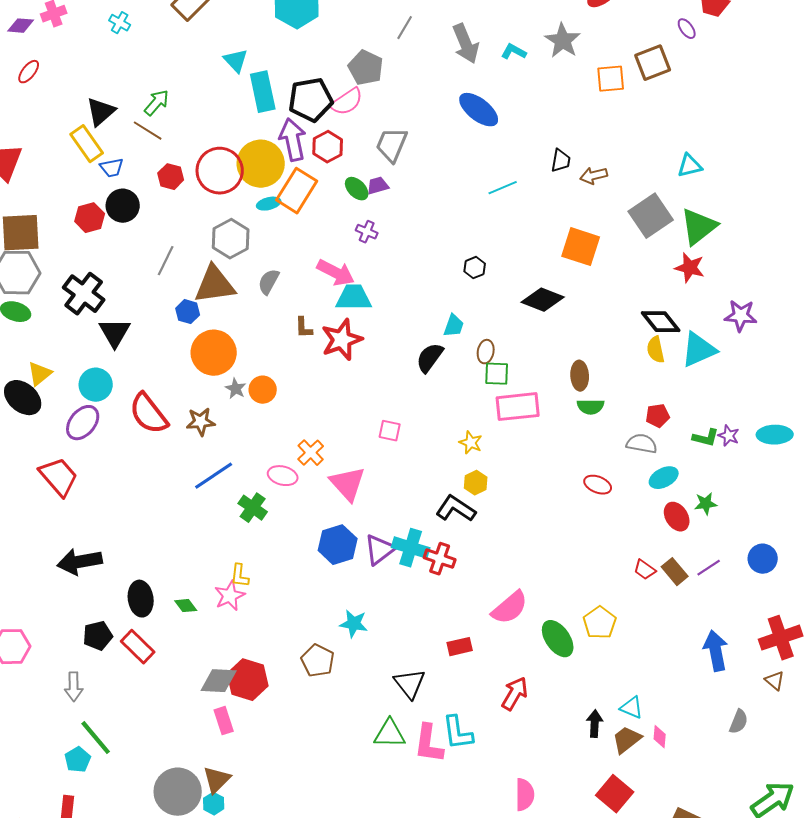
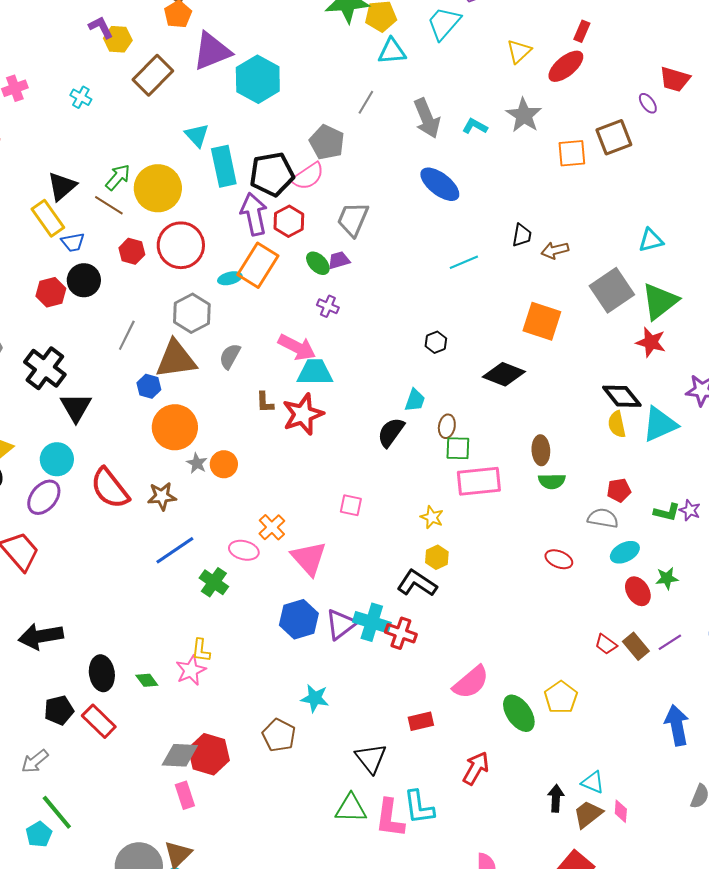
yellow circle: (261, 164) -> (158, 188), moved
gray arrow: (74, 687) -> (35, 761), turned 52

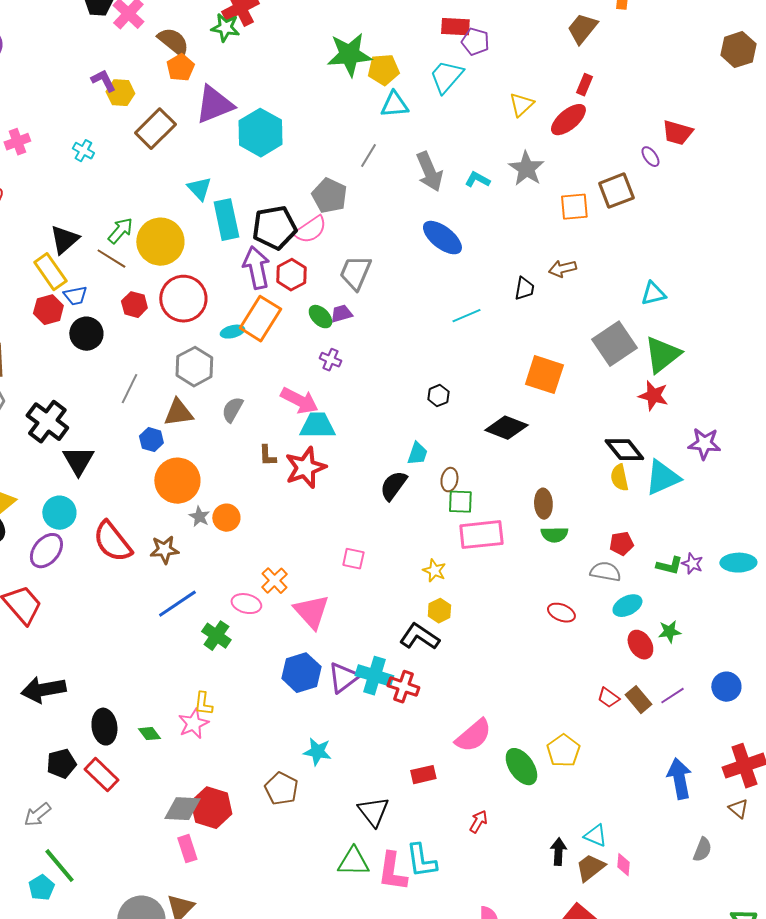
brown arrow: (555, 250) -> (562, 269), moved
red hexagon: (51, 292) -> (48, 310), moved
brown triangle: (176, 359) -> (178, 413), size x0.7
red arrow: (476, 768) -> (478, 822), size x0.7

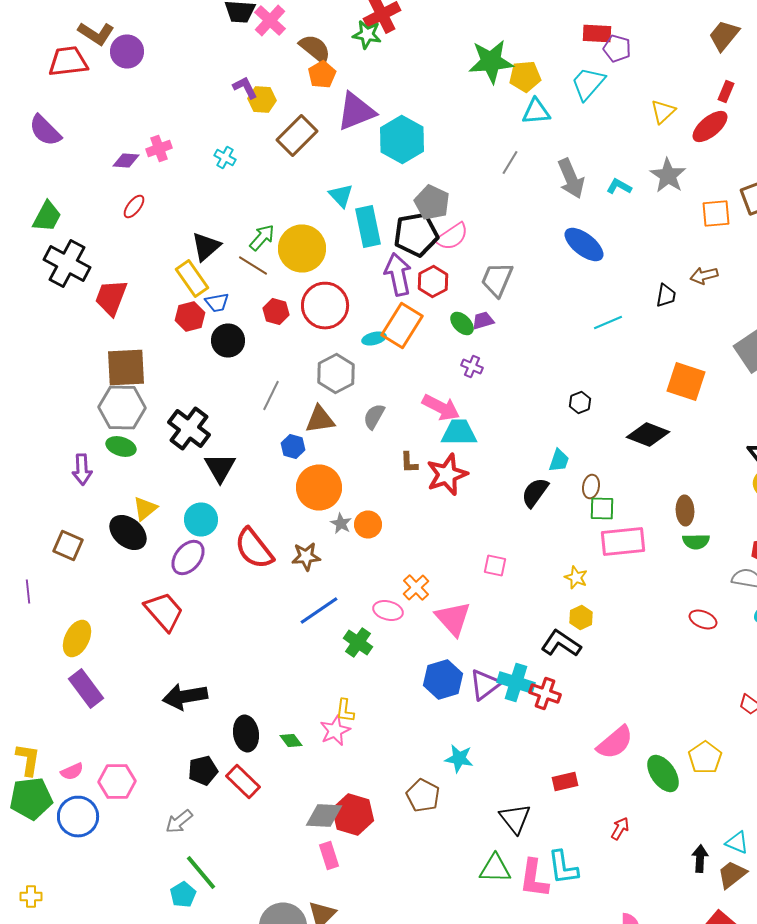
gray pentagon: (329, 196) -> (432, 202), moved

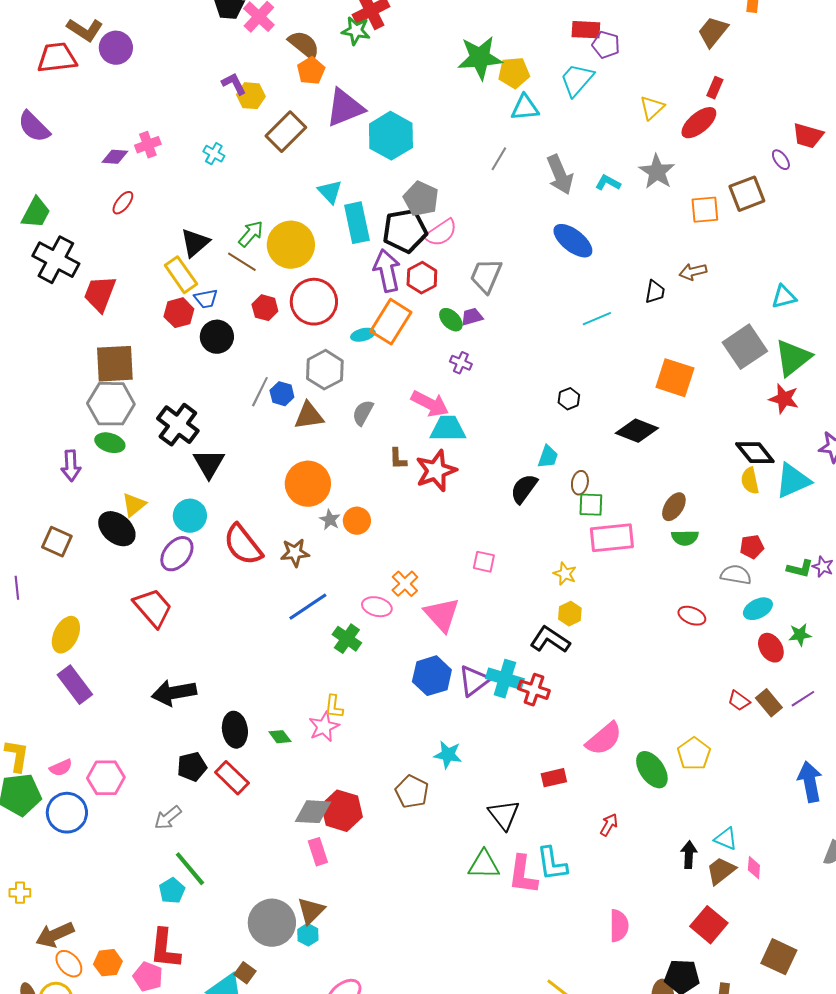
blue hexagon: (293, 446) -> (282, 394), moved
brown ellipse: (685, 510) -> (674, 507), turned 36

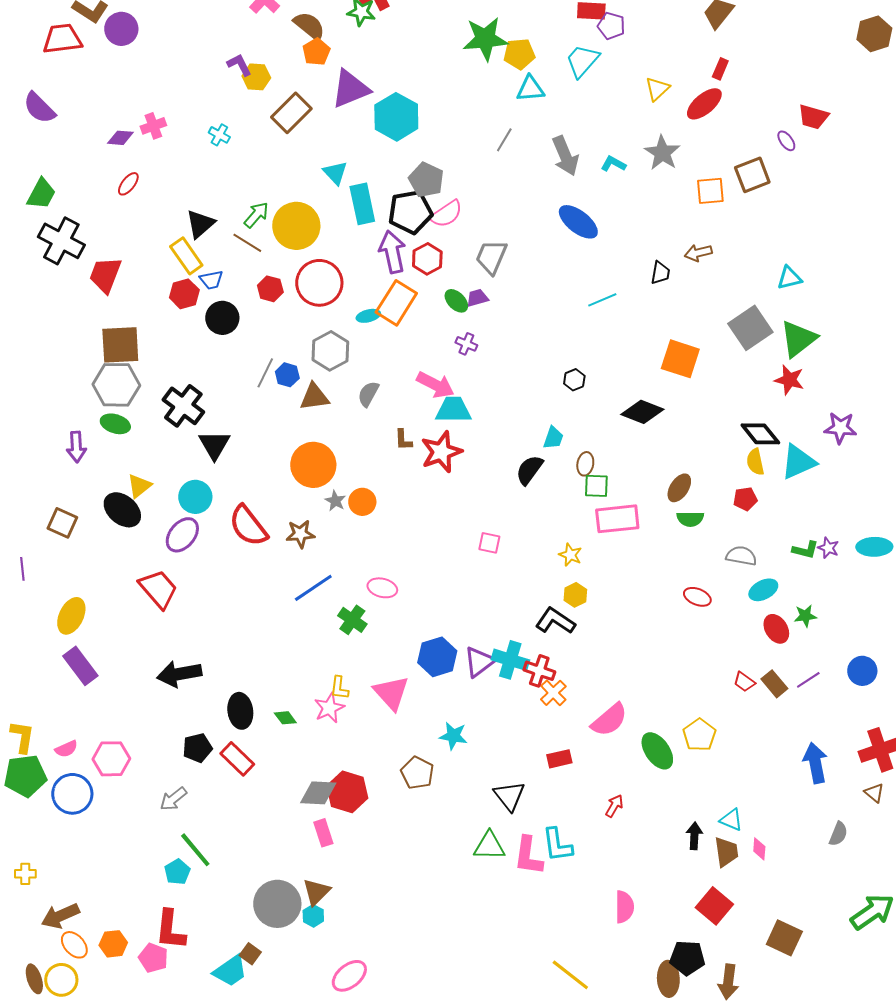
red pentagon: (752, 547) -> (745, 499), moved
orange cross: (405, 584) -> (553, 693), moved
pink triangle: (442, 615) -> (391, 693), moved
brown trapezoid: (721, 871) -> (726, 852), turned 120

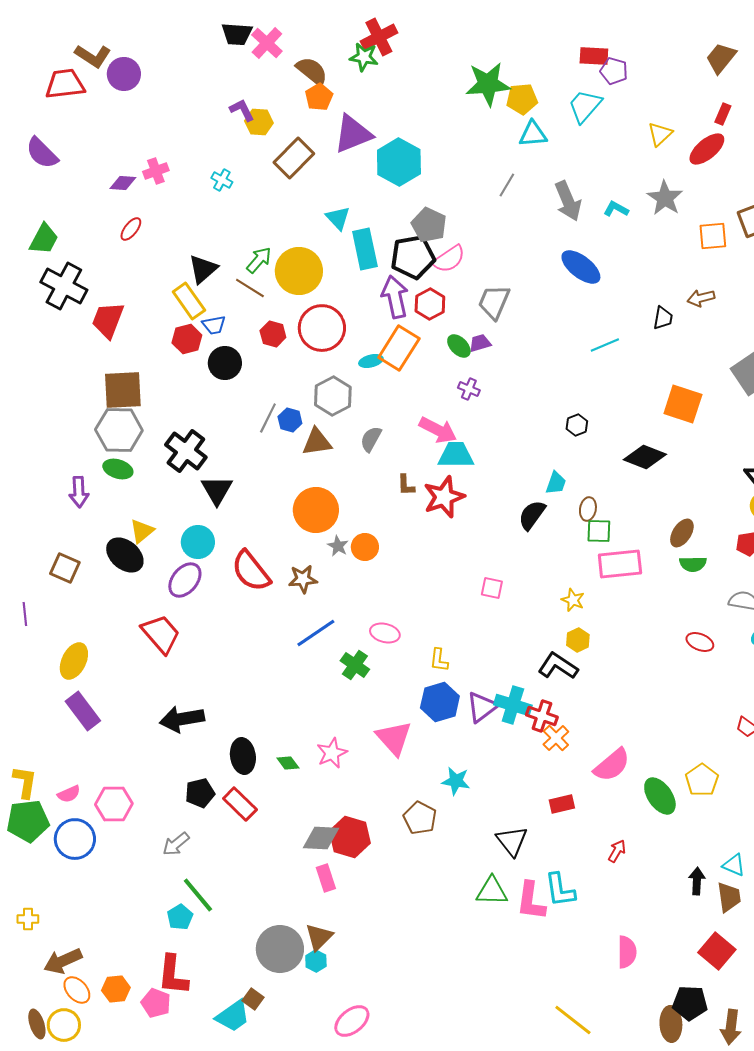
yellow L-shape: (339, 688) -> (439, 660), moved

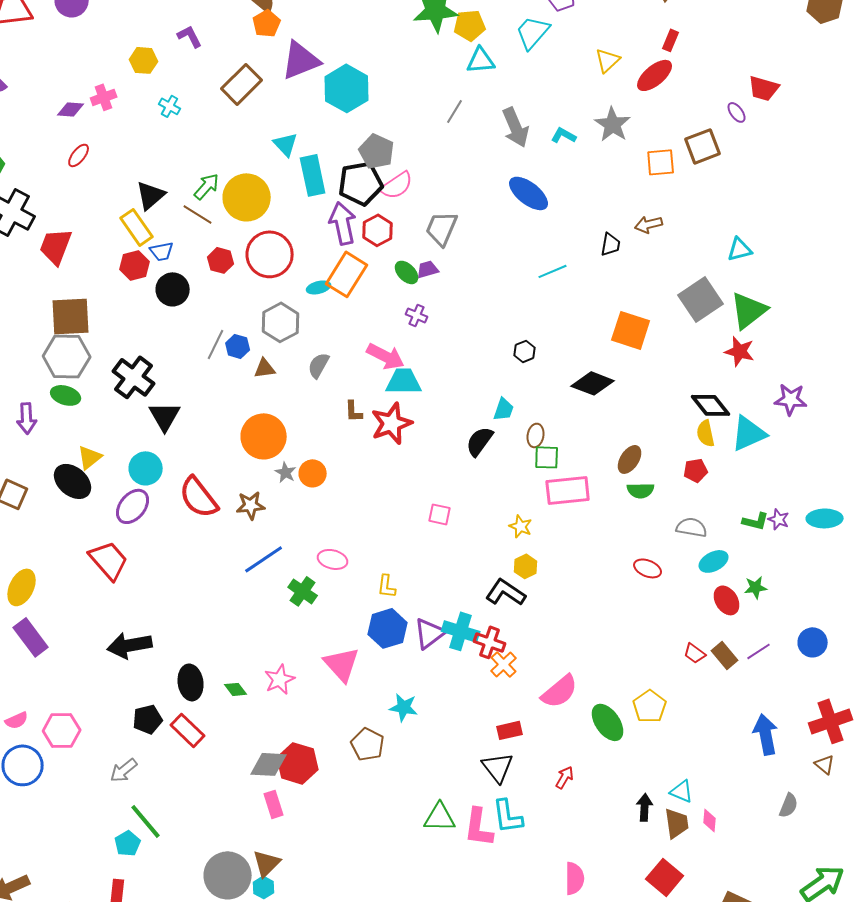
yellow hexagon: (259, 122) -> (144, 60), moved
brown triangle: (317, 442) -> (265, 368), size x0.7
black triangle: (512, 841) -> (498, 767), moved

